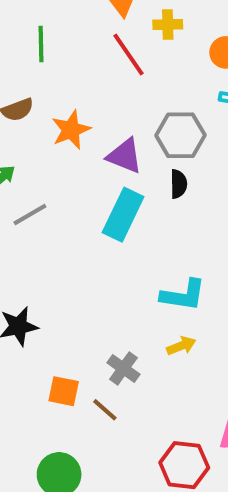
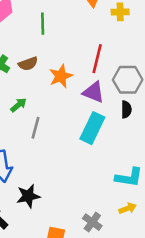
red line: (129, 54) -> (97, 59), moved, turned 48
gray line: (30, 214) -> (35, 128), turned -45

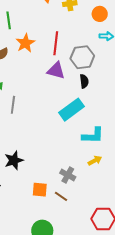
orange star: (61, 76) -> (25, 43), moved
cyan rectangle: (92, 128) -> (71, 110), moved, turned 35

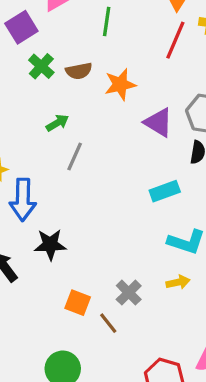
orange star: (25, 43) -> (120, 84), moved
red line: (56, 43) -> (175, 40), moved
cyan rectangle: (71, 110) -> (165, 191), size x0.7

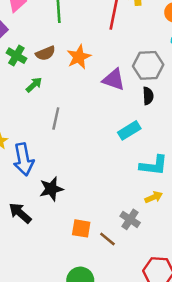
green arrow: (57, 123) -> (34, 85), moved
gray cross: (129, 293) -> (130, 219), moved

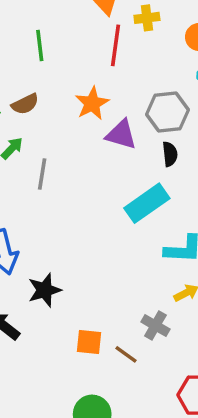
orange star: (79, 57) -> (92, 103), moved
gray line: (56, 119) -> (42, 174), moved
cyan rectangle: (129, 130) -> (147, 203), size x1.4

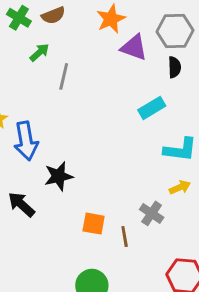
cyan rectangle: (147, 203) -> (152, 108), size x0.7
brown line: (126, 354) -> (125, 236), turned 40

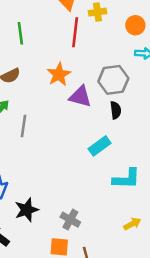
yellow arrow: (180, 187) -> (132, 224), moved
gray cross: (152, 213) -> (70, 220), moved

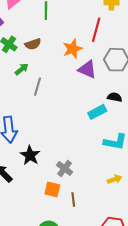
red line: (75, 32) -> (96, 30), moved
black semicircle: (116, 110) -> (115, 97), moved, turned -80
black star: (27, 210) -> (30, 155), turned -30

